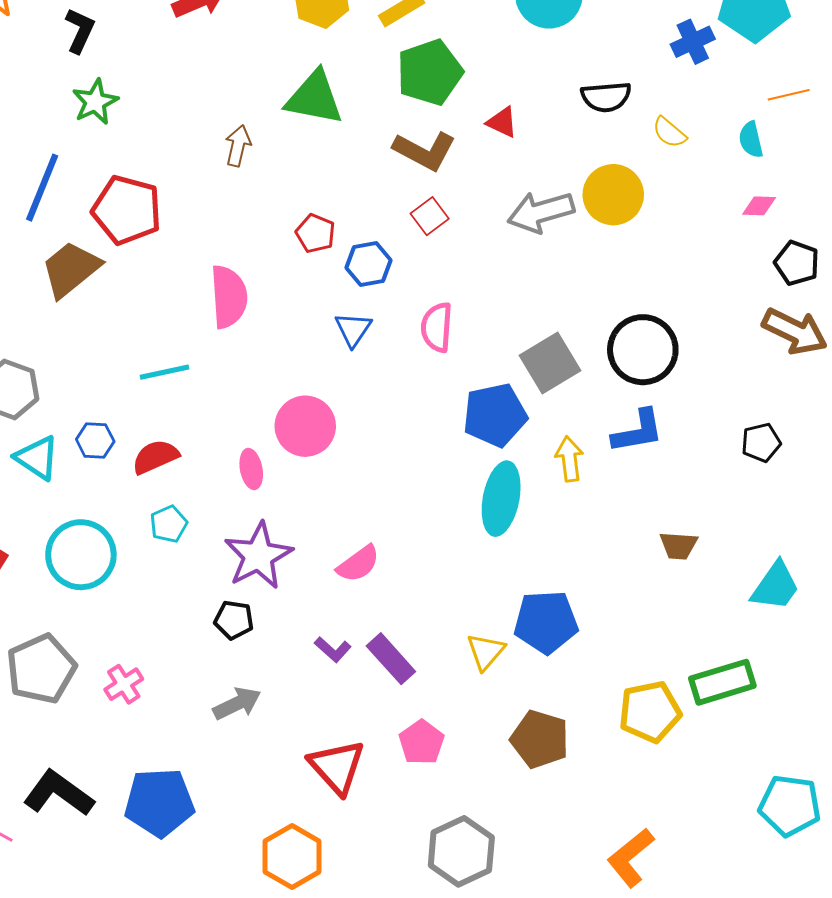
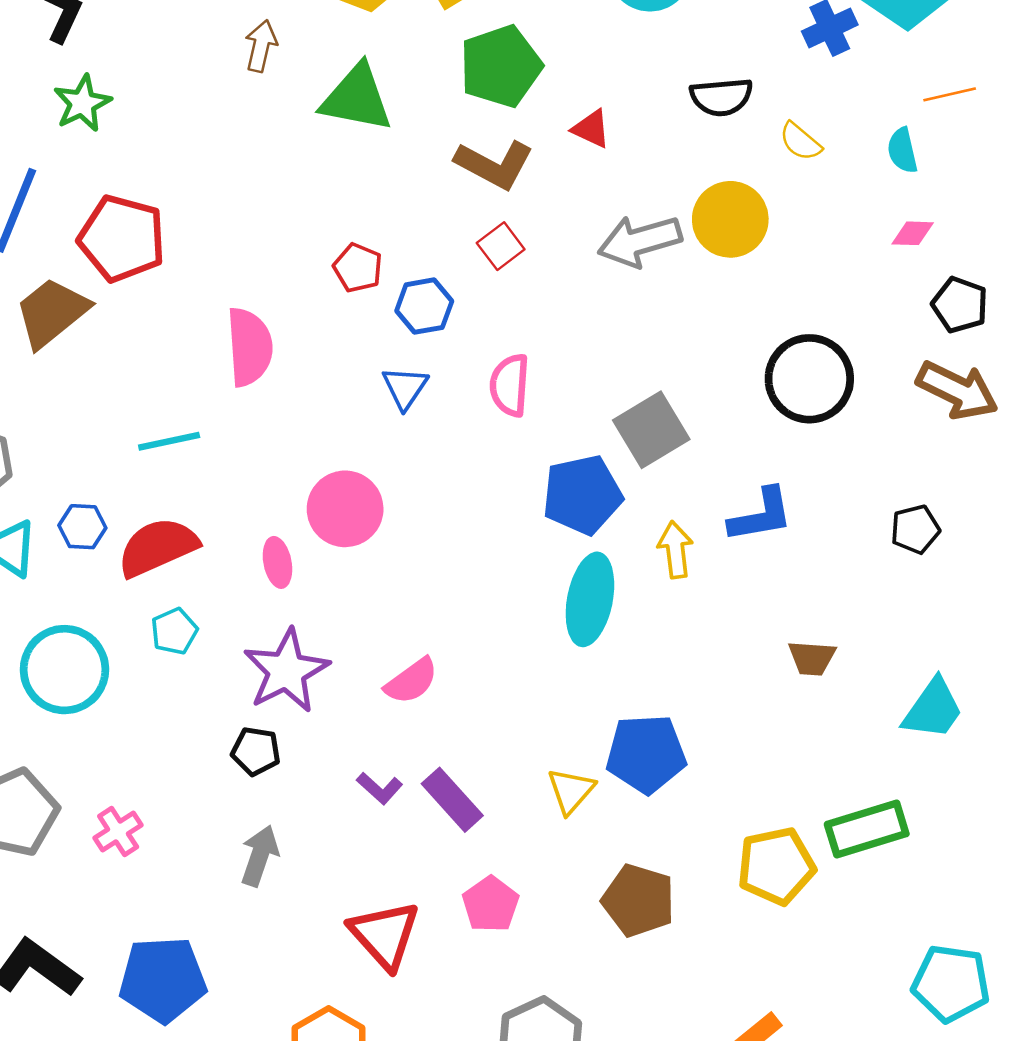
brown arrow: (238, 146) -> (261, 46), moved
black circle: (643, 350) -> (809, 379), moved
red semicircle: (155, 457) -> (158, 547), size x1.4
gray arrow: (237, 704) -> (260, 856), turned -45

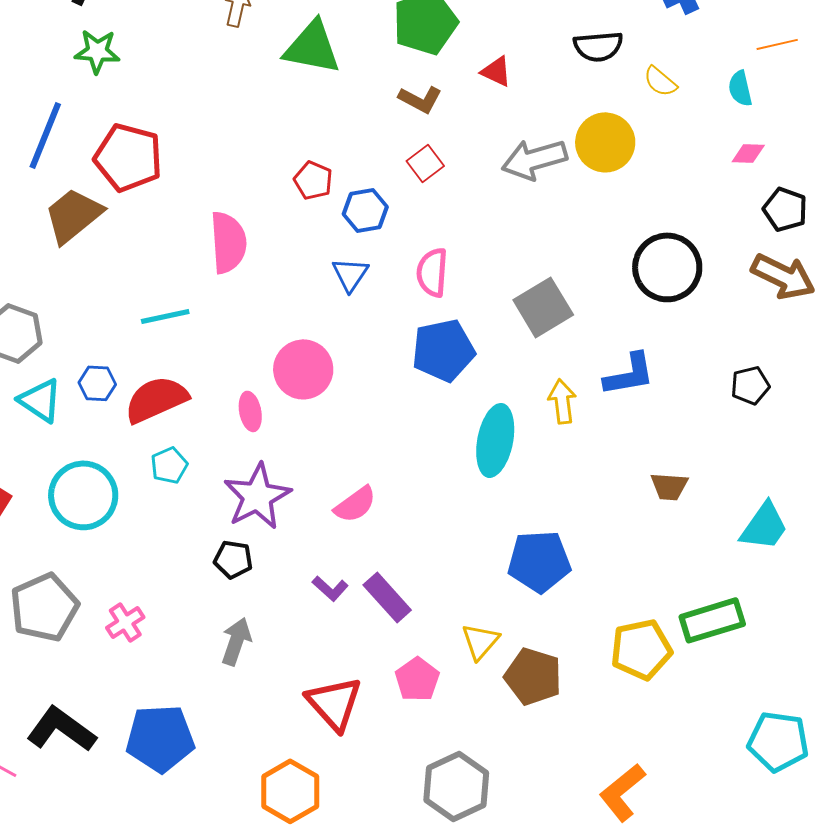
green star: (82, 103) -> (97, 51), turned 30
brown L-shape: (494, 164) -> (420, 99), size x0.7
blue pentagon: (582, 495) -> (443, 350), moved
yellow triangle: (571, 791) -> (480, 641), moved

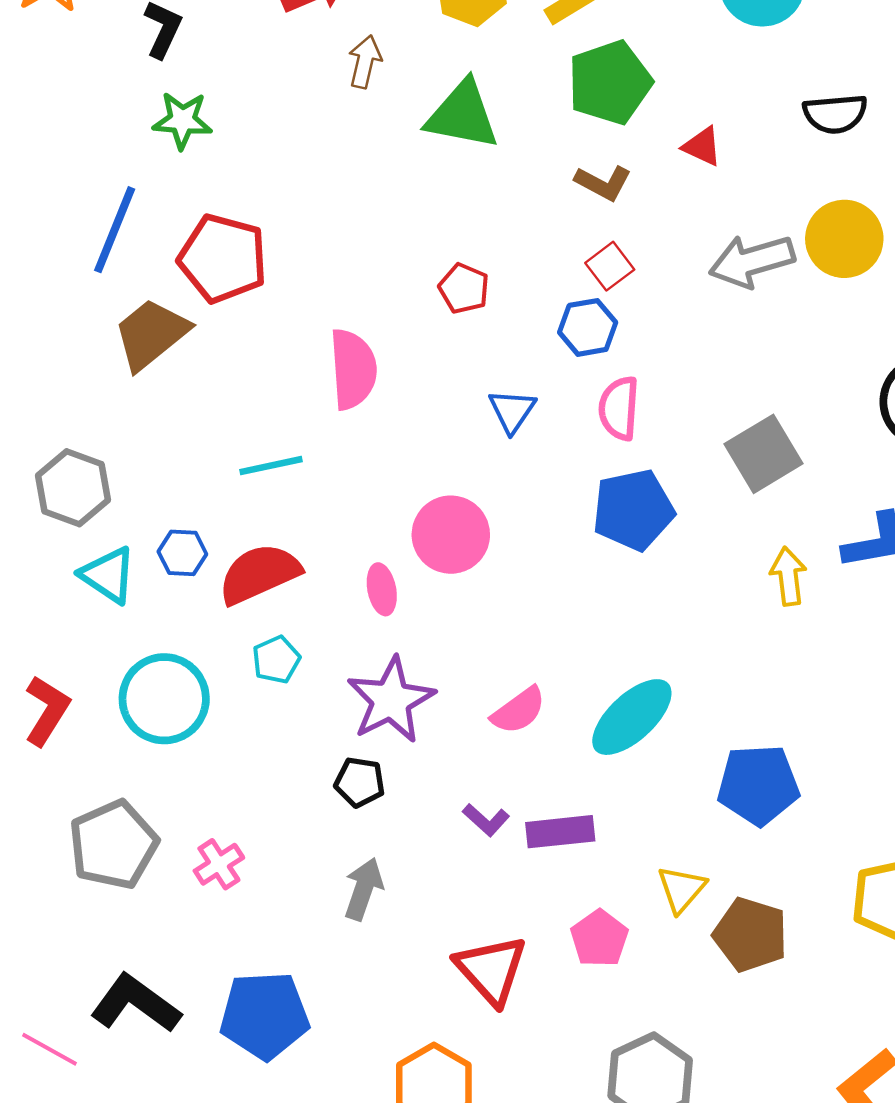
blue hexagon: (365, 210) -> (588, 327), moved
cyan ellipse: (495, 440) -> (632, 717), moved, turned 36
purple rectangle: (387, 597) -> (560, 832), turned -54

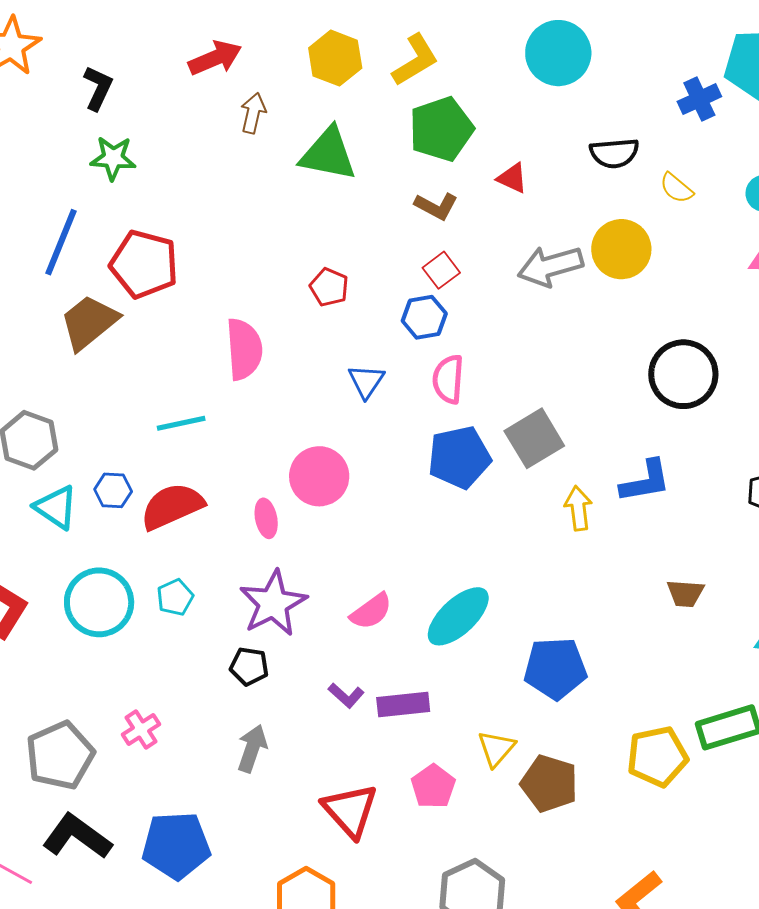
gray square: (764, 454) -> (534, 438), moved
cyan pentagon: (276, 660) -> (175, 597), moved
gray pentagon: (113, 845) -> (60, 755), moved

